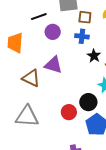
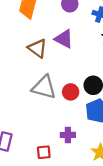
gray triangle: (27, 116) -> (44, 87), moved

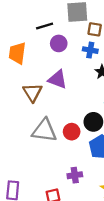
brown triangle: (38, 48) -> (32, 92), turned 30

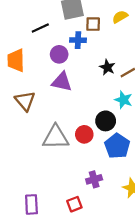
purple circle: (59, 43) -> (59, 54), moved
blue cross: (90, 50) -> (78, 40), moved
brown triangle: (32, 92) -> (25, 101), moved

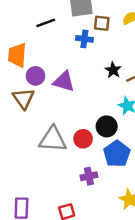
purple circle: (59, 54) -> (36, 76), moved
purple cross: (94, 179) -> (89, 176), moved

